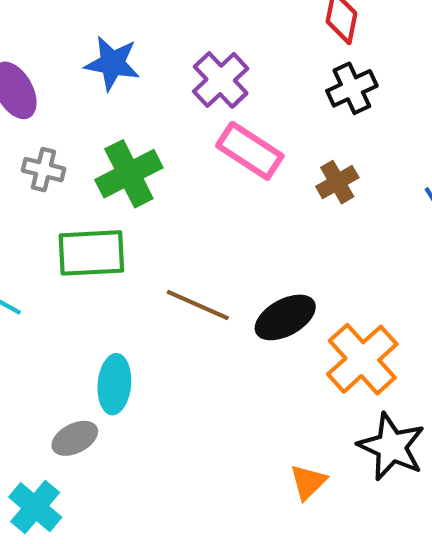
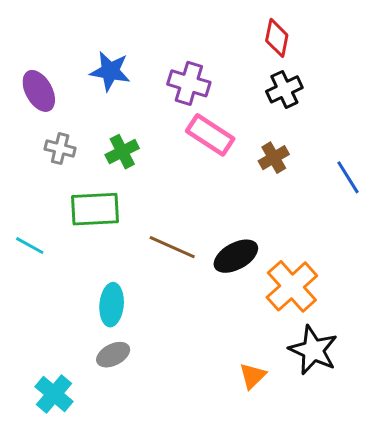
purple cross: (221, 80) -> (189, 83), turned -30
green cross: (129, 174) -> (122, 152), size x0.7
gray ellipse: (75, 438) -> (113, 355), moved

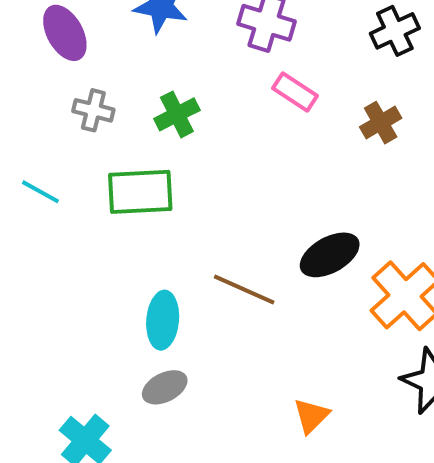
pink rectangle: (210, 135) -> (295, 92), size x0.7
cyan line: (30, 246) -> (40, 192), moved
brown line: (172, 247) -> (244, 290), moved
orange triangle: (253, 376) -> (311, 416), moved

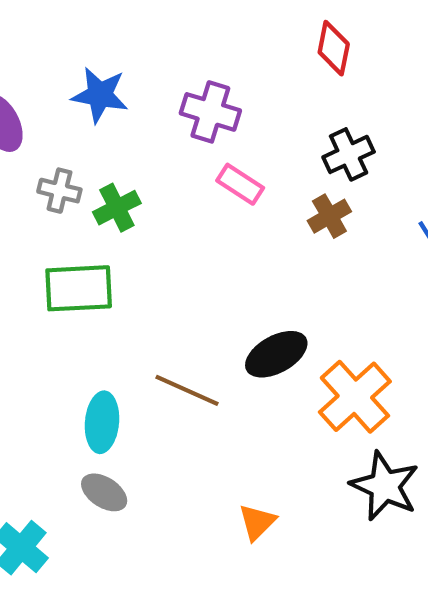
black cross: (395, 31) -> (349, 154), moved
gray cross: (93, 110) -> (59, 191), moved
gray ellipse: (165, 387) -> (104, 492), turned 60

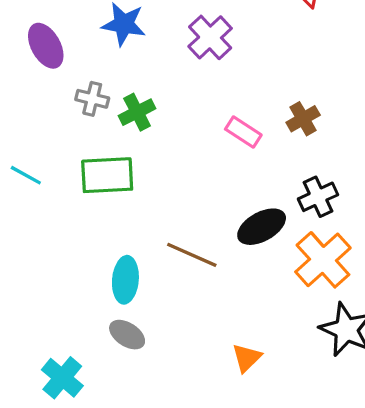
purple cross: (210, 112) -> (210, 37), turned 30
black cross: (349, 154) -> (318, 197), moved
pink rectangle: (240, 184) -> (243, 132), moved

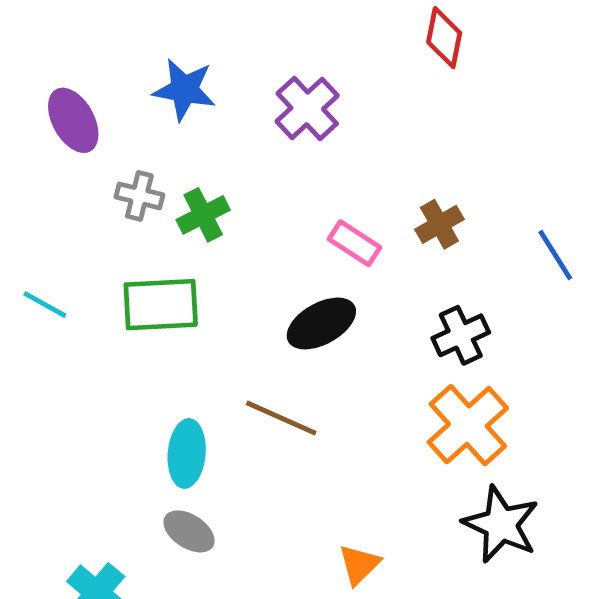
black ellipse: (262, 227) -> (321, 324), moved

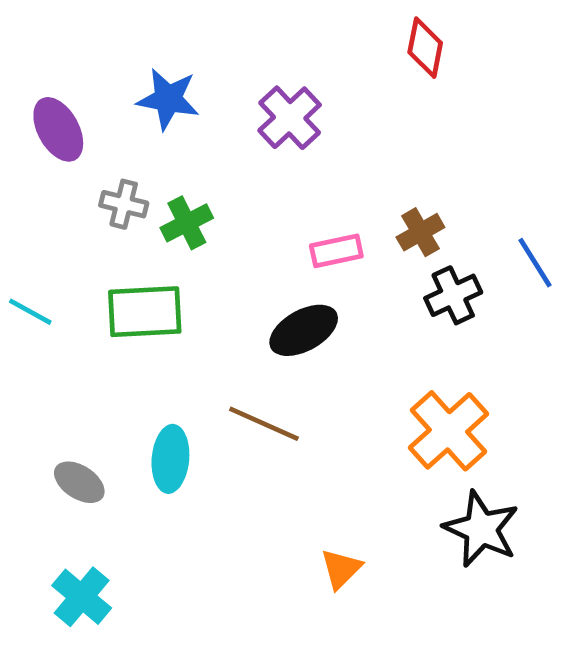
pink rectangle: (354, 243) -> (336, 251), turned -45
black cross: (461, 335) -> (453, 295), moved
gray ellipse: (189, 531) -> (79, 482), moved

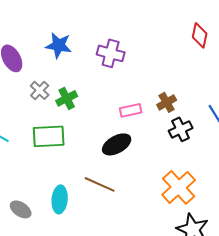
red diamond: (425, 48) -> (200, 35), moved
purple cross: (290, 118) -> (111, 53), turned -32
gray cross: (124, 204) -> (40, 90), turned 30

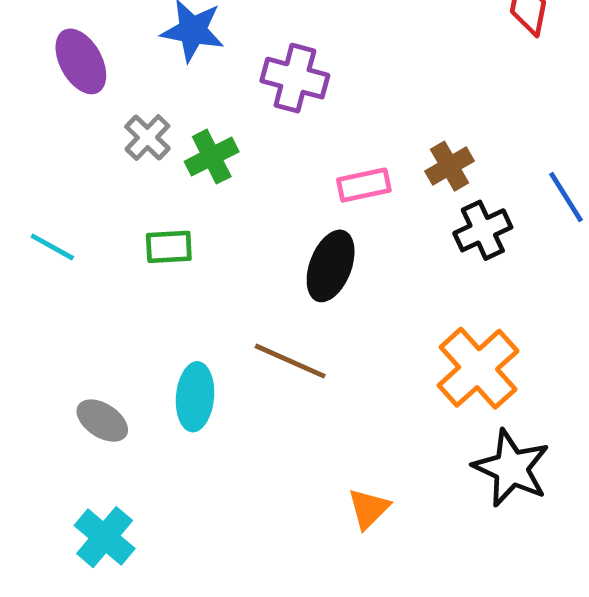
purple cross: (111, 53) -> (295, 78), moved
green rectangle: (49, 136) -> (169, 247), size x0.6
black ellipse: (117, 144) -> (331, 266), turned -40

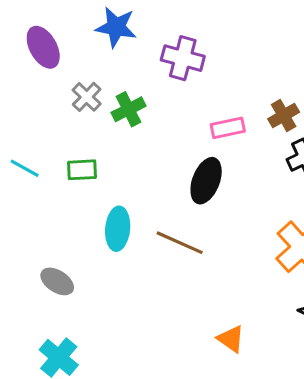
green rectangle: (169, 247) -> (82, 170), moved
cyan ellipse: (195, 397) -> (118, 229), moved
orange triangle: (369, 509) -> (231, 339), turned -40

